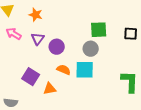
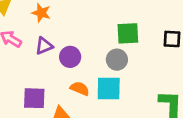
purple triangle: (38, 39) -> (44, 46), turned 32
purple square: (31, 77) -> (34, 98), turned -30

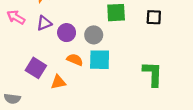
gray circle: (117, 60) -> (94, 35), moved
purple square: (34, 98) -> (36, 68), turned 30

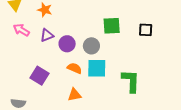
green L-shape: (153, 74) -> (131, 81), moved
orange triangle: (58, 82) -> (74, 95), moved

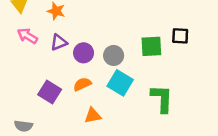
green square: (112, 26) -> (151, 46), moved
orange semicircle: (74, 68) -> (82, 84), moved, turned -48
cyan square: (97, 68) -> (120, 83), turned 30

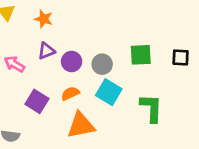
pink arrow: (27, 36) -> (14, 64), moved
black square: (180, 36) -> (181, 58), moved
orange triangle: (93, 116) -> (81, 125), size x1.6

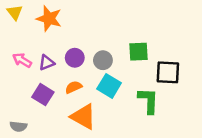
orange star: (44, 19) -> (49, 19), size x1.5
purple triangle: (46, 51) -> (47, 63), moved
black square: (181, 58) -> (168, 72), moved, size x1.5
orange triangle: (81, 125) -> (83, 117), turned 40

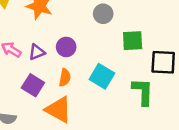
gray circle: (103, 60) -> (103, 14), moved
orange semicircle: (74, 87) -> (65, 78), turned 126
orange triangle: (83, 117) -> (58, 110), moved

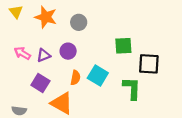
gray circle: (103, 14) -> (79, 22), moved
orange semicircle: (65, 78) -> (75, 78), moved

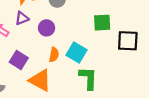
purple triangle: (44, 55) -> (22, 18), moved
green L-shape: (132, 88) -> (88, 78), moved

